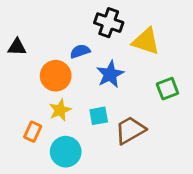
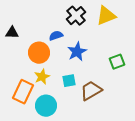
black cross: (109, 23) -> (76, 16), turned 30
yellow triangle: (146, 41) -> (106, 16), moved, turned -40
orange rectangle: (33, 132) -> (23, 92), size x1.6

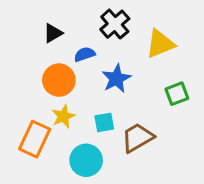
yellow triangle: (106, 16) -> (160, 44), moved
black triangle: (12, 33) -> (53, 33), moved, turned -32
cyan circle: (46, 106) -> (86, 160), moved

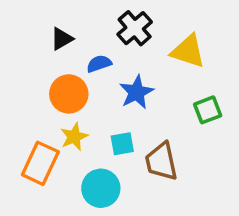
yellow triangle: (160, 44) -> (188, 51), turned 40
brown trapezoid: (138, 138) -> (161, 162), turned -72

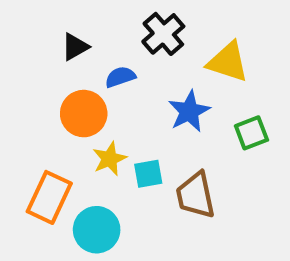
blue star: (136, 92) -> (189, 111), moved
yellow star: (74, 137) -> (110, 159), moved
cyan circle: (101, 188) -> (97, 230), moved

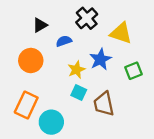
orange circle: (84, 114) -> (31, 60), moved
yellow star: (110, 159) -> (76, 70), moved
cyan square: (148, 174) -> (79, 92), turned 35

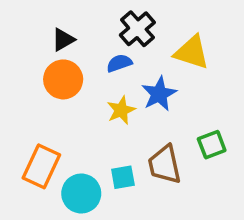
blue semicircle: (64, 41) -> (119, 63), moved
orange circle: (31, 60) -> (63, 79), moved
green square: (133, 71) -> (212, 145), moved
cyan square: (79, 92) -> (123, 177), moved, turned -35

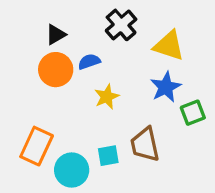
blue semicircle: (119, 63) -> (89, 62), moved
blue star: (159, 94) -> (166, 87), moved
green square: (212, 145) -> (193, 113), moved

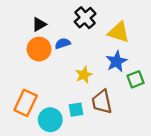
yellow star: (107, 97) -> (84, 75), moved

